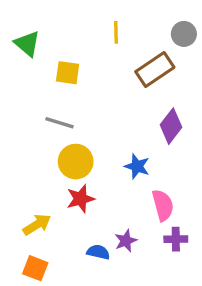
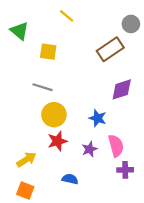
yellow line: (116, 32) -> (67, 16), moved, turned -49
purple diamond: (171, 126) -> (122, 89), turned 35
purple star: (126, 241) -> (90, 149), moved

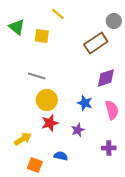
yellow square: (48, 52) -> (42, 36), moved
pink semicircle: (116, 146) -> (112, 110), moved
orange square: (25, 190) -> (35, 165), moved

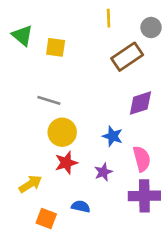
yellow line: (58, 14) -> (109, 18), moved, turned 48
pink semicircle: (112, 110) -> (142, 159), moved
purple cross: (109, 148) -> (144, 196), size x1.6

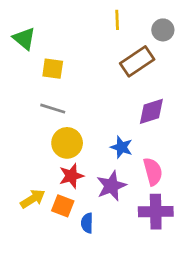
yellow square: (56, 47) -> (53, 69), moved
purple star: (103, 172) -> (111, 186), size x1.5
blue semicircle: (81, 206) -> (87, 223), turned -102
orange square: (46, 218) -> (63, 206), moved

